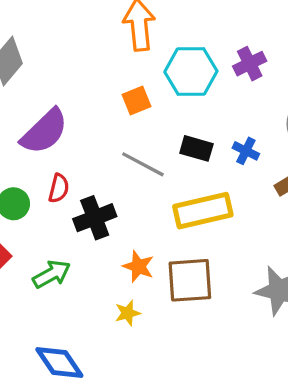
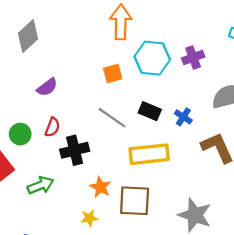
purple semicircle: (44, 132) -> (47, 87), size x0.6

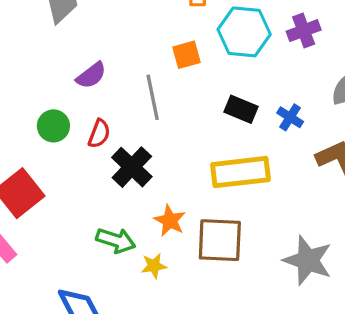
gray line: (112, 118) -> (153, 97), moved, turned 44
green circle: (20, 134) -> (53, 126), moved
black cross: (75, 150) -> (132, 167), turned -32
green arrow: (40, 185) -> (116, 240), moved, turned 40

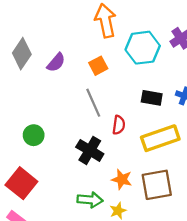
orange square: (187, 55) -> (98, 66), moved
purple semicircle: (91, 75) -> (56, 62), moved
red semicircle: (99, 134) -> (119, 125), moved

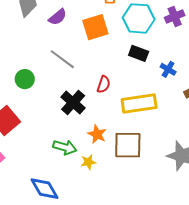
orange square: (98, 66) -> (95, 27), size x1.5
black rectangle: (152, 98) -> (139, 53), moved
gray line: (93, 103) -> (62, 59), moved, turned -40

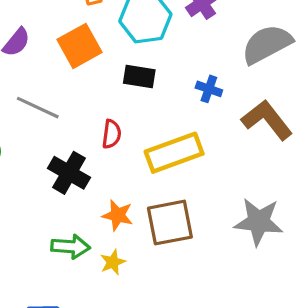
black rectangle: (139, 53) -> (139, 77), moved

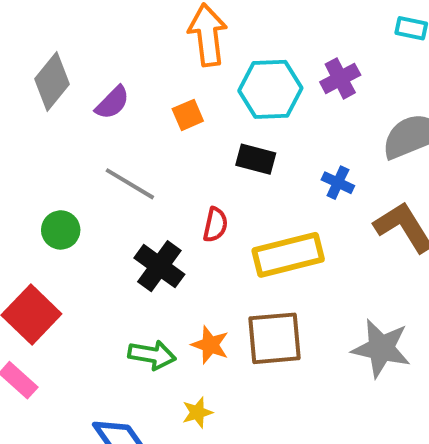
orange square: (80, 46) -> (188, 115), size x0.6
orange star: (118, 215) -> (210, 345), moved
yellow star: (113, 262) -> (197, 412), moved

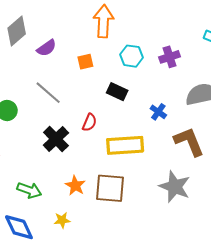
cyan hexagon: (270, 89) -> (131, 56), size x0.7
gray star: (381, 348) -> (175, 187), moved
green arrow: (152, 355) -> (29, 190), moved

